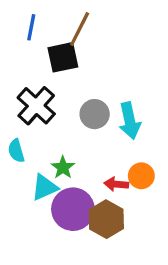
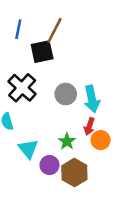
green star: (63, 167) -> (67, 141), moved
red arrow: (116, 184) -> (89, 126), moved, turned -77
cyan triangle: (45, 187) -> (28, 149), turned -45
purple circle: (73, 209) -> (49, 165), size x0.6

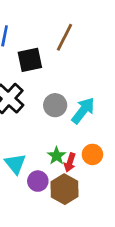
brown line: (54, 30) -> (64, 37), moved
cyan arrow: (92, 99) -> (83, 111), turned -130
red arrow: (89, 126) -> (70, 162), moved

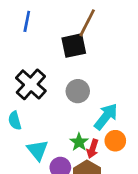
black square: (30, 60) -> (74, 46), moved
cyan arrow: (83, 111) -> (106, 117), moved

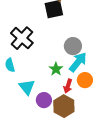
gray circle: (78, 91) -> (73, 46), moved
green star: (79, 142) -> (56, 69), moved

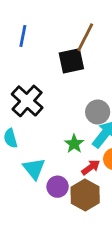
red arrow: (68, 86) -> (91, 167), turned -144

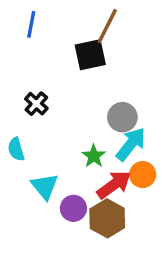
black cross: (27, 101) -> (36, 104), size x0.6
red arrow: (91, 167) -> (114, 185), size x1.5

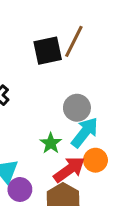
brown line: (107, 26) -> (74, 41), moved
purple circle: (73, 208) -> (20, 189), moved

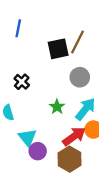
gray circle: (77, 108) -> (80, 77), moved
green star: (51, 143) -> (57, 107), moved

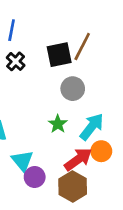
gray circle: (80, 77) -> (73, 89), moved
black cross: (22, 82) -> (16, 61), moved

